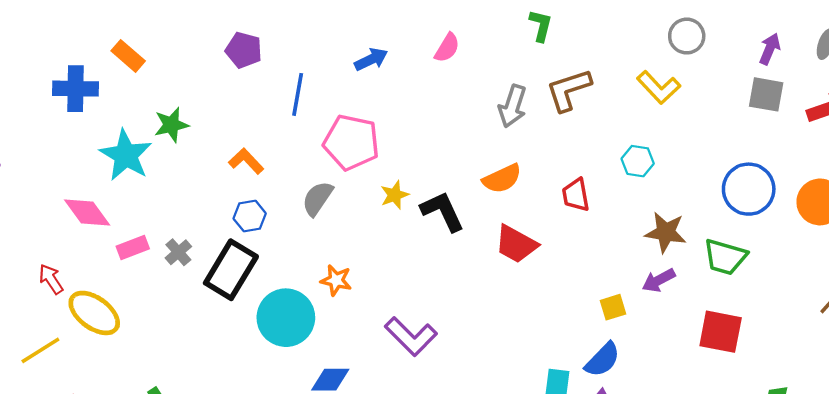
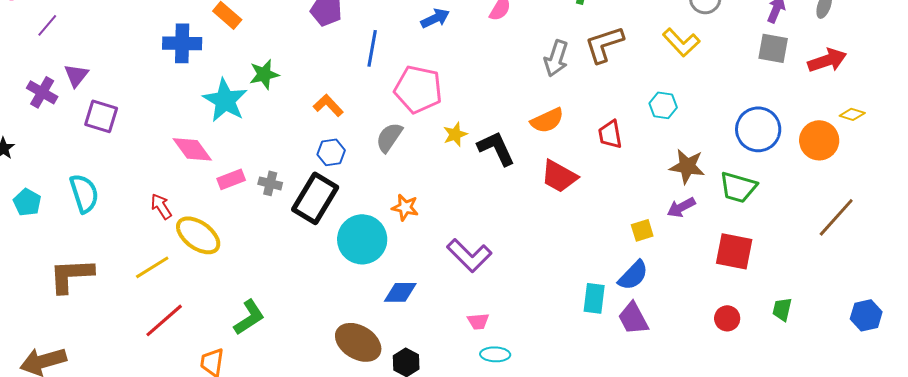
gray cross: (178, 252) -> (270, 183), turned -35

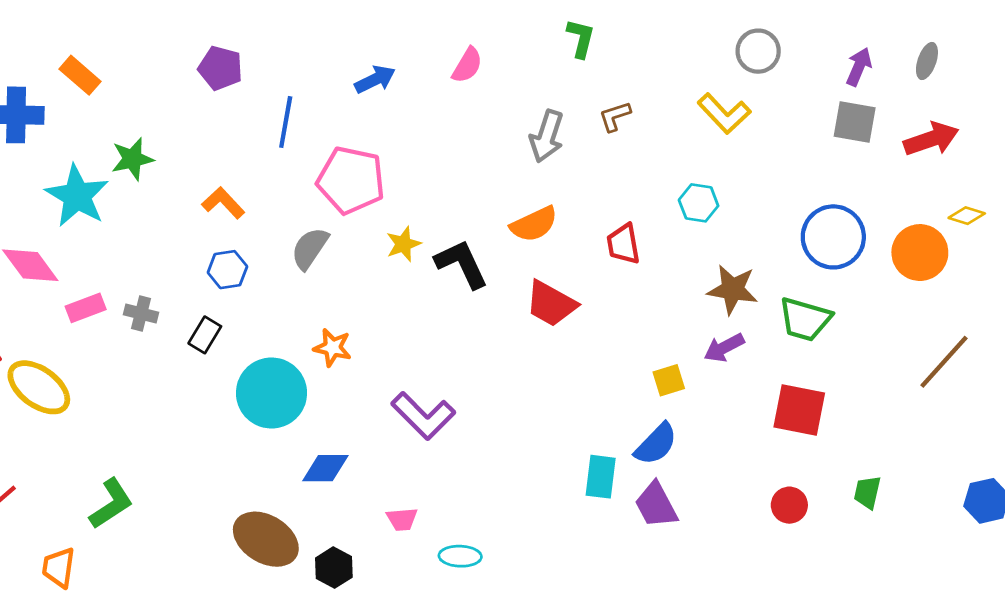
brown L-shape: (604, 44) -> (615, 116), size x0.6
black rectangle: (315, 198) -> (205, 335), size x0.5
pink trapezoid: (478, 321) -> (402, 519), moved

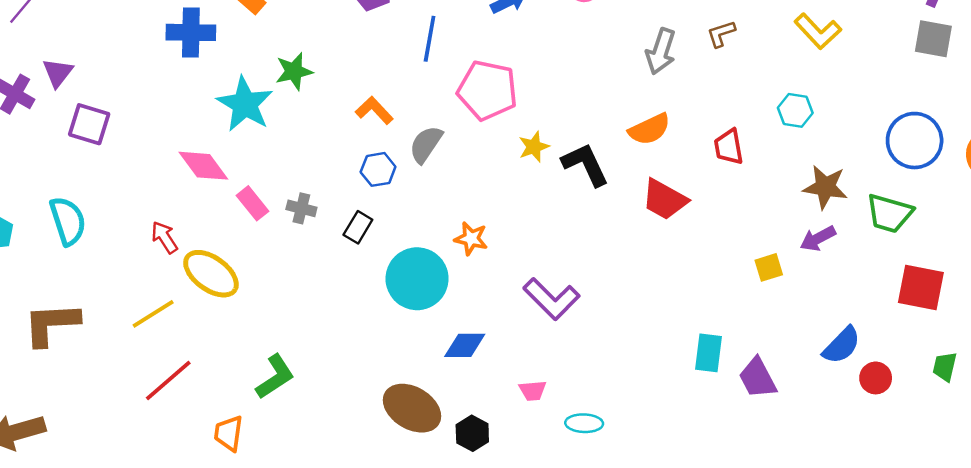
gray semicircle: (310, 248) -> (426, 144), moved
pink rectangle: (86, 308) -> (252, 203), turned 72
red square: (799, 410) -> (921, 288), moved
blue semicircle: (656, 444) -> (842, 345), moved

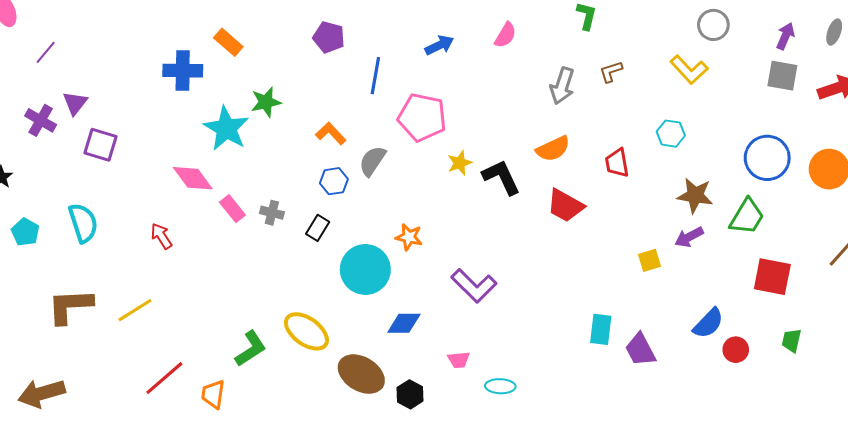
green trapezoid: (889, 213) -> (747, 217), turned -75
yellow ellipse: (211, 274) -> (306, 331), moved
yellow line: (153, 314) -> (135, 310), moved
red line: (168, 380) -> (164, 378), moved

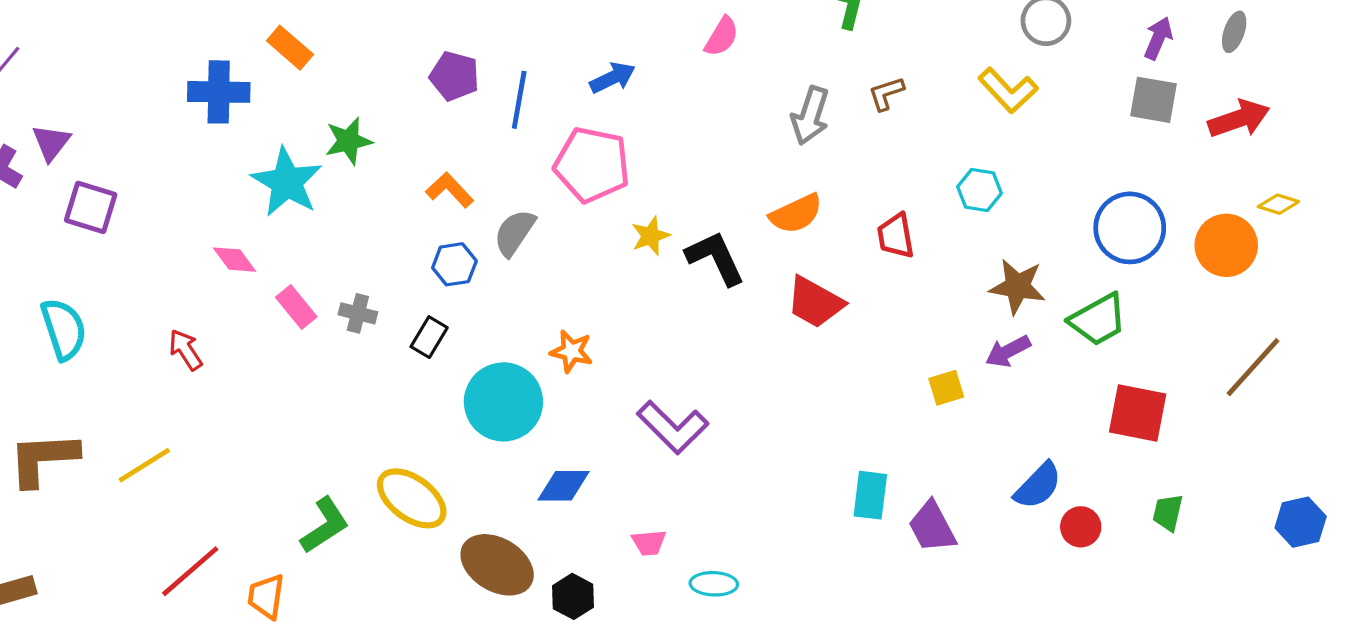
purple pentagon: (329, 37) -> (454, 76), moved
blue arrow: (439, 45) -> (613, 78), moved
pink diamond: (193, 178) -> (235, 260), size x0.7
green trapezoid: (747, 217) -> (1098, 320), turned 30

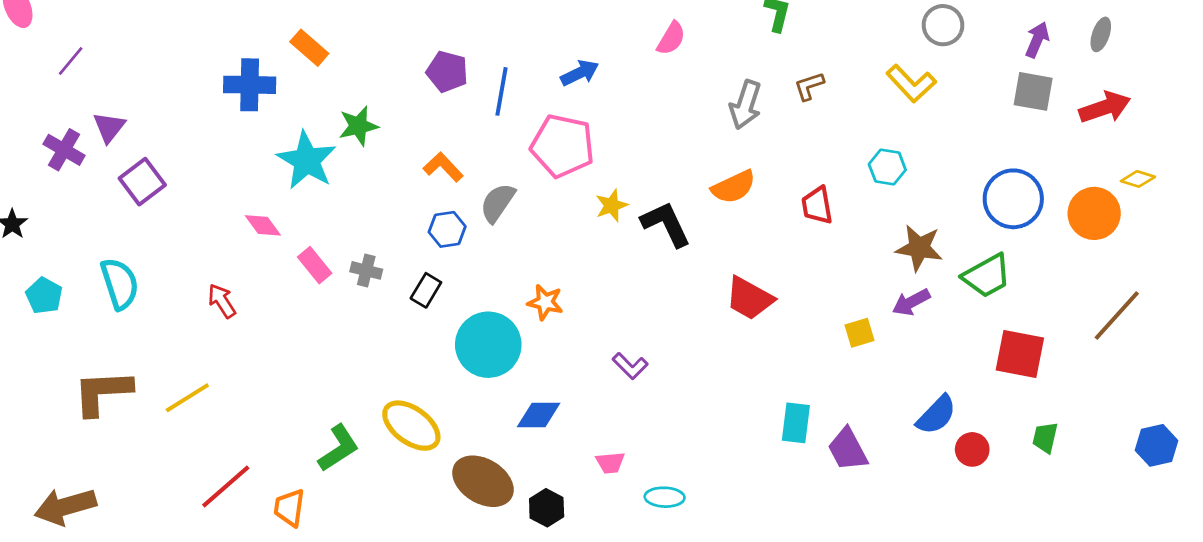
purple square: (91, 207) -> (142, 182), turned 36
red trapezoid: (815, 302) -> (749, 298), moved
purple L-shape: (673, 427) -> (630, 366), size x0.6

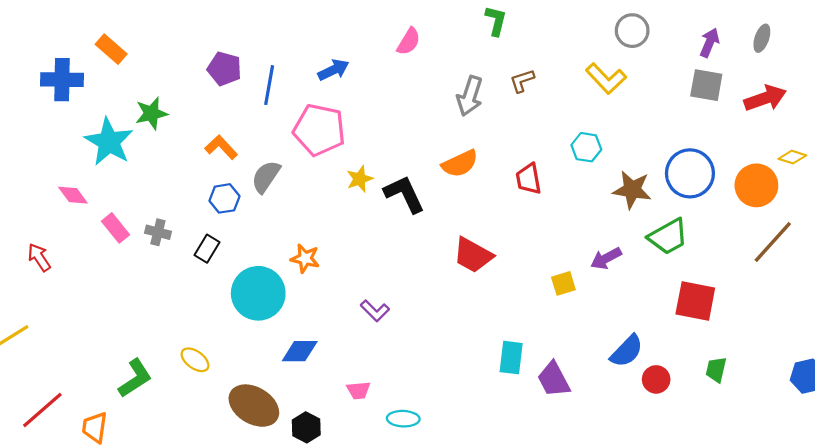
brown star: (919, 248) -> (632, 190), moved
brown line: (1117, 316) -> (773, 242), moved
yellow ellipse: (411, 426) -> (195, 360), size x0.6

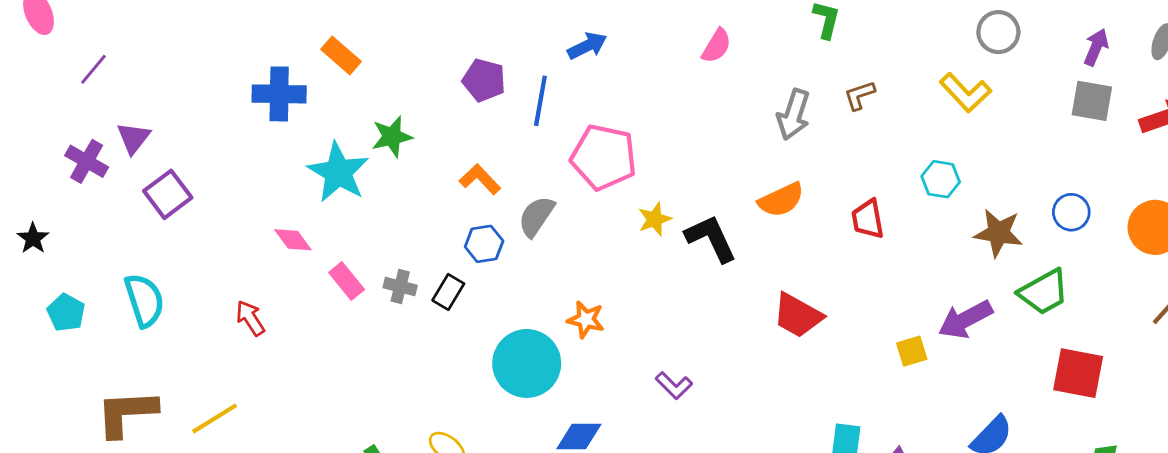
blue arrow: (333, 70) -> (587, 46), moved
blue circle: (690, 173) -> (1071, 212), size x0.6
black rectangle: (207, 249) -> (448, 292), moved
purple arrow: (606, 258) -> (965, 319), size x1.4

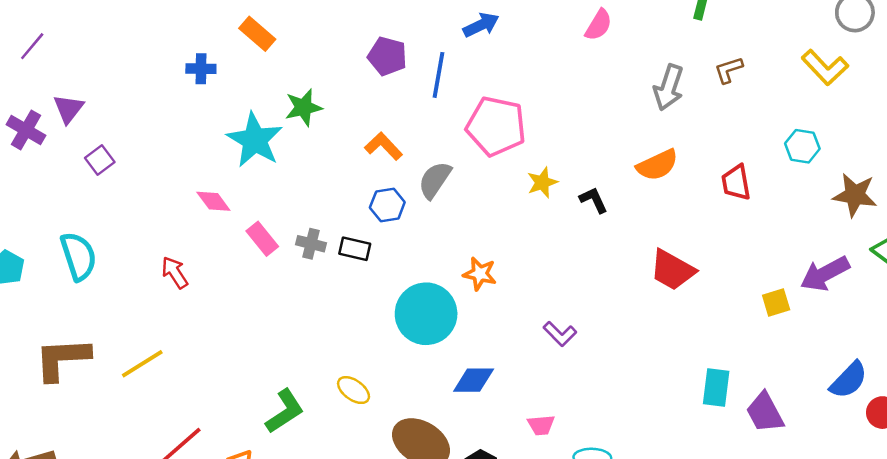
blue cross: (279, 94) -> (201, 69), size x0.6
purple square: (168, 194) -> (100, 160), size x0.7
black L-shape: (711, 238) -> (594, 200), size x0.6
black rectangle: (448, 292) -> (355, 249), turned 72

